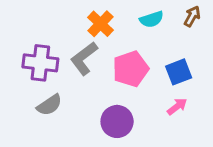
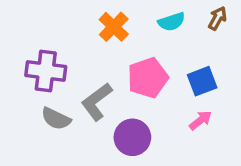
gray L-shape: (84, 58) -> (97, 102), moved
gray semicircle: (49, 105) -> (56, 119), turned 60

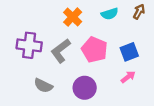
pink pentagon: (148, 78) -> (94, 50), turned -30
gray L-shape: (97, 102) -> (61, 51), moved
gray semicircle: (56, 119) -> (43, 86), moved

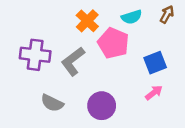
pink pentagon: (94, 50) -> (113, 43), moved

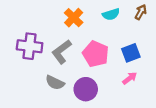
pink pentagon: (113, 43) -> (96, 54), moved
gray semicircle: (52, 103) -> (55, 83), moved

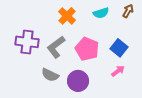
blue square: (131, 53) -> (119, 48), turned -30

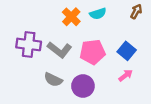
cyan semicircle: (101, 13) -> (98, 14), moved
gray L-shape: (56, 47) -> (60, 50), turned -105
pink pentagon: (87, 49) -> (93, 52), turned -30

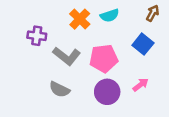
purple cross: (29, 44) -> (37, 36), moved, size x0.7
blue square: (127, 51) -> (143, 44), moved
purple circle: (83, 86) -> (107, 92), moved

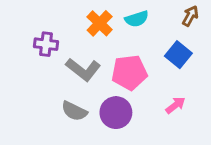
purple circle: (107, 92) -> (116, 113), moved

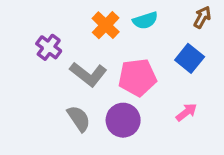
purple cross: (46, 44) -> (49, 47), turned 30
gray semicircle: (74, 111) -> (79, 119), turned -150

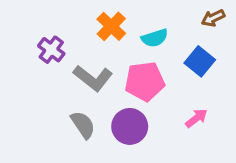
brown arrow: (202, 17) -> (213, 18), turned -145
cyan semicircle: (145, 20) -> (155, 38), moved

